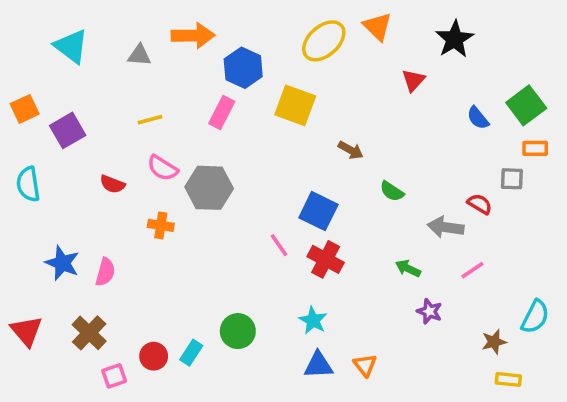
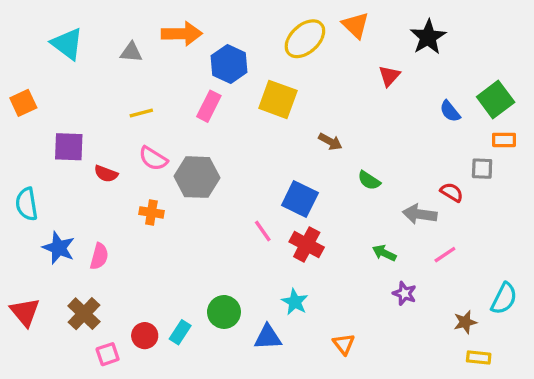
purple square: (68, 130) -> (69, 147), moved, turned 32
cyan semicircle: (28, 184) -> (27, 204), moved
blue triangle: (318, 365) -> (268, 337), moved

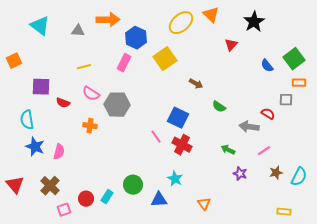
yellow square: (278, 99) -> (165, 59), turned 35
cyan semicircle: (27, 204) -> (27, 120), moved
brown star: (465, 322) -> (276, 173), moved

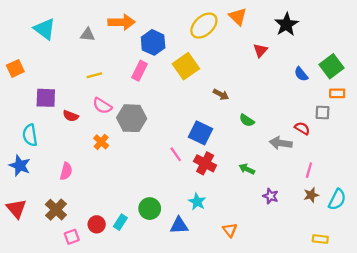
orange cross: (90, 126) -> (101, 142), turned 32
blue star: (35, 147) -> (20, 166), moved
green arrow: (228, 150) -> (247, 169), moved
pink line: (264, 151) -> (309, 170), moved, turned -40

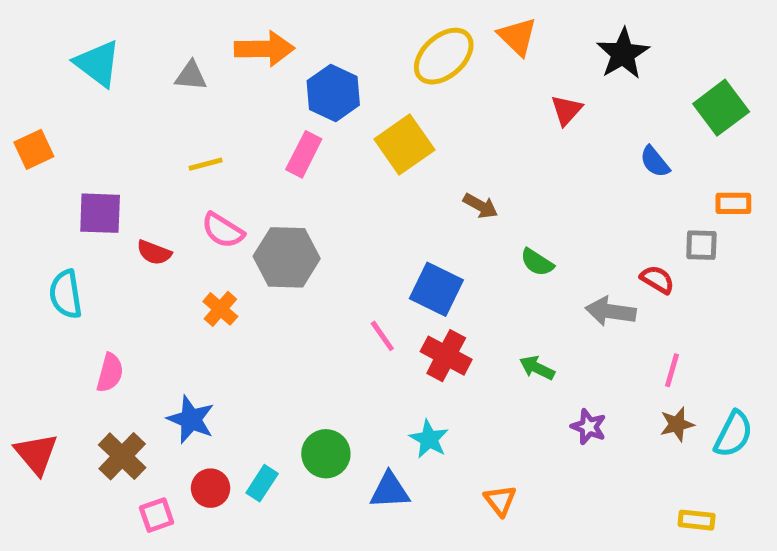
green square: (332, 66) -> (721, 108), moved
blue star: (20, 166) -> (191, 419), moved
pink semicircle: (66, 171) -> (110, 373), moved

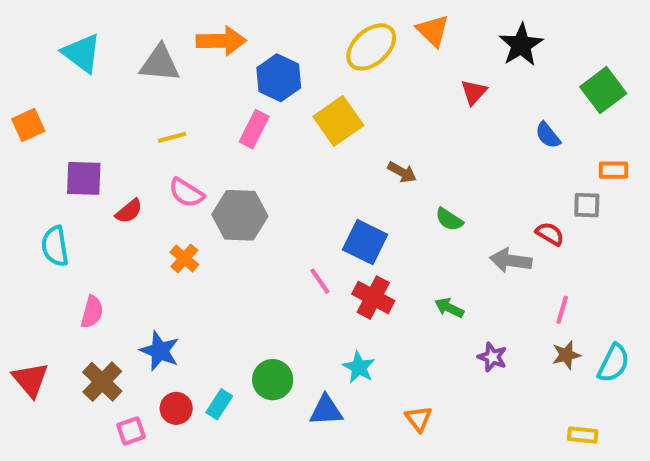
gray triangle: (191, 76) -> (160, 63), size x1.5
red semicircle: (154, 252) -> (129, 211), turned -60

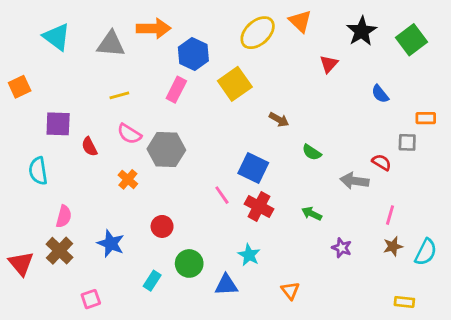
green square: (603, 90) -> (411, 40), moved
red semicircle: (129, 211) -> (89, 147), turned 102
brown cross: (102, 382) -> (59, 251), moved
red circle: (176, 408) -> (162, 226), moved

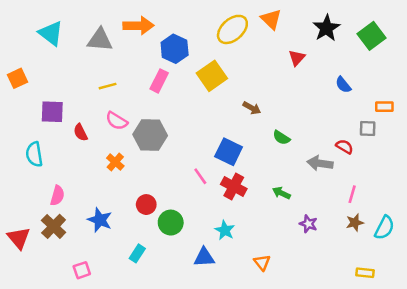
green circle: (189, 263) -> (171, 223), moved

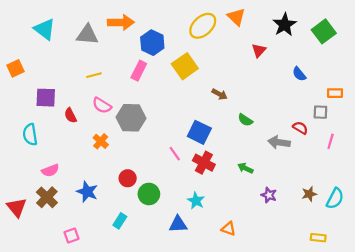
pink line: (352, 194) -> (331, 141), moved
pink semicircle: (57, 196) -> (50, 170), turned 54
orange triangle: (262, 262) -> (229, 229), turned -32

